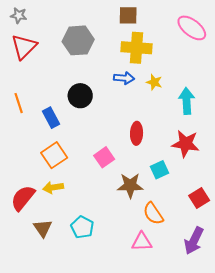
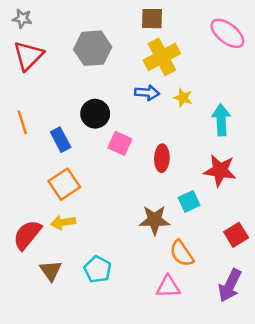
yellow cross: (137, 48) -> (162, 57), turned -32
pink square: (104, 157) -> (120, 143), moved, turned -30

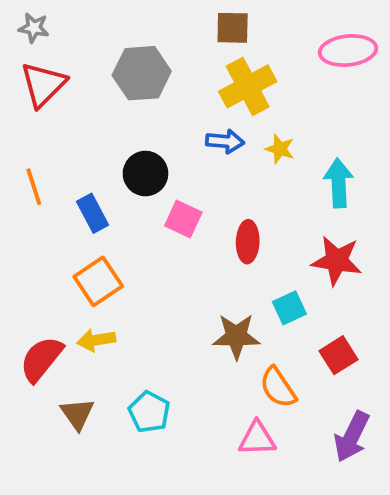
pink ellipse: (227, 33) -> (348, 50), turned -44
red square: (236, 235) -> (339, 355), moved

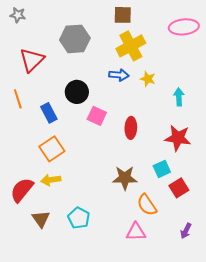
red triangle: (43, 85) -> (32, 60), moved
cyan arrow: (339, 183) -> (179, 97), size x0.7
cyan square: (289, 308) -> (162, 169), moved
purple arrow: (352, 437) -> (186, 231), size x0.6

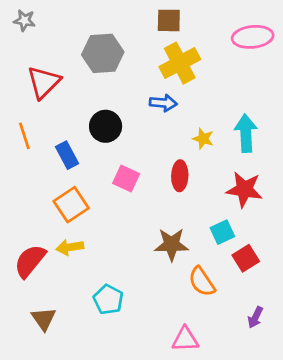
yellow star: (148, 79) -> (203, 139), moved
cyan arrow: (179, 97) -> (246, 133), size x1.5
pink square: (97, 116) -> (126, 179), moved
brown triangle: (41, 219) -> (44, 319), moved
pink triangle: (136, 232) -> (185, 339), moved

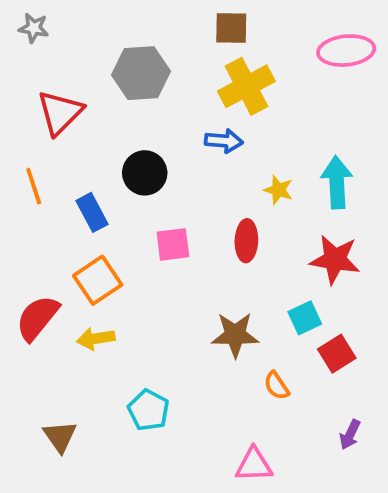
pink square: (126, 179) -> (173, 244), turned -32
red semicircle: (30, 261) -> (37, 318), moved
orange semicircle: (202, 282) -> (277, 386), size x0.7

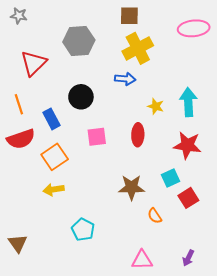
red semicircle: (37, 318) -> (21, 139), moved, turned -148
purple arrow: (350, 435) -> (188, 258), moved
brown triangle: (60, 436) -> (18, 243), moved

